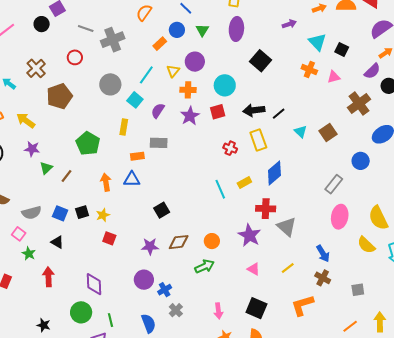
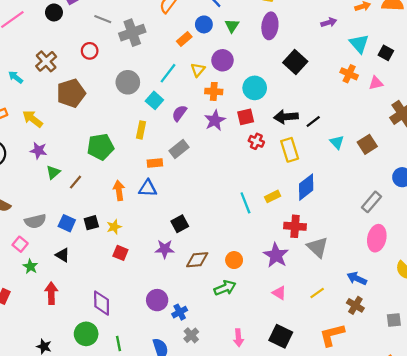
green pentagon: (88, 143) -> (101, 147), turned 30
gray rectangle: (159, 143) -> (179, 149), turned -42
red cross: (230, 148) -> (256, 141), moved
purple star: (150, 246) -> (165, 249), moved
blue arrow: (323, 254) -> (357, 278), turned 144

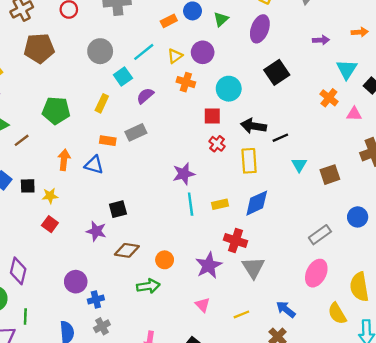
purple star: (215, 120) -> (184, 174), moved

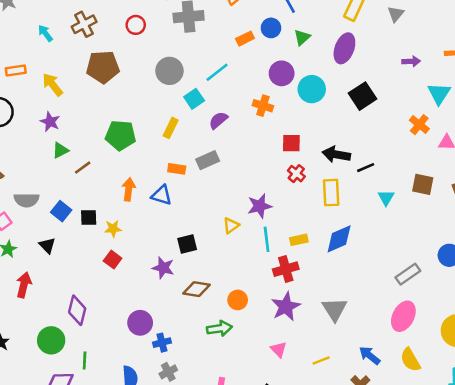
yellow triangle: (175, 56) -> (231, 225), moved
cyan circle: (229, 89) -> (312, 89), moved
brown square: (330, 175) -> (423, 184), moved, turned 30
red cross: (235, 240) -> (286, 269), moved, turned -35
yellow semicircle: (337, 313) -> (410, 360), moved

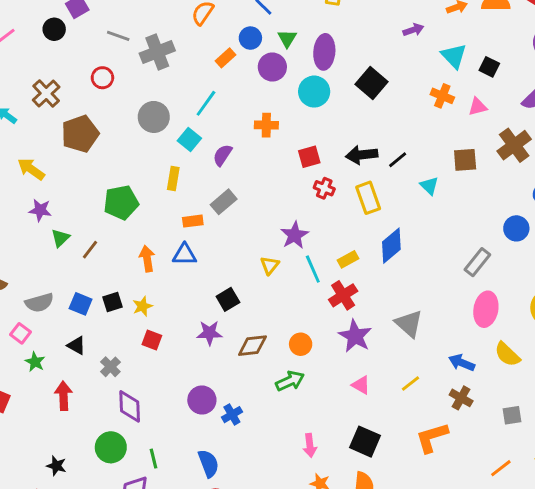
purple ellipse: (344, 48) -> (324, 52), moved
purple circle: (282, 73) -> (272, 67), moved
gray cross: (168, 372) -> (110, 367), moved

